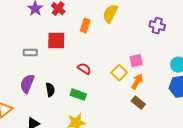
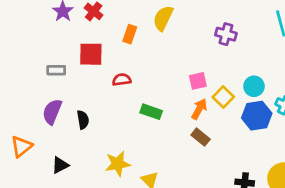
red semicircle: (84, 69) -> (122, 80), moved, turned -40
yellow square: (119, 73) -> (223, 97), moved
green rectangle: (78, 95) -> (151, 112), moved

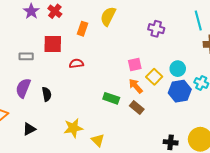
orange arrow: (199, 109) -> (136, 86), turned -70
green rectangle: (151, 112) -> (111, 98), moved

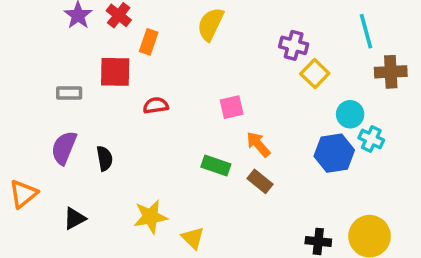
orange rectangle: (82, 29) -> (149, 42), moved
pink square: (135, 65) -> (232, 107), moved
cyan circle: (178, 69) -> (350, 114), moved
yellow square: (154, 77) -> (315, 74), moved

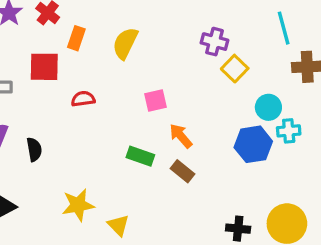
yellow semicircle: (211, 24) -> (125, 43), moved
cyan cross: (371, 139) -> (289, 131), turned -30

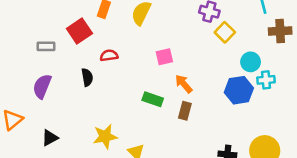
red square: (44, 67) -> (79, 31), turned -35
black semicircle: (34, 149) -> (87, 77), moved
brown rectangle: (182, 171) -> (185, 111), turned 66

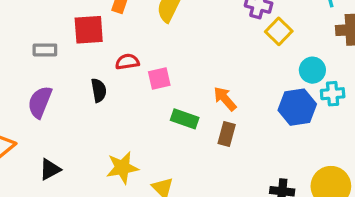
red square: (79, 31) -> (89, 30), turned 30
pink square: (164, 57) -> (159, 79), moved

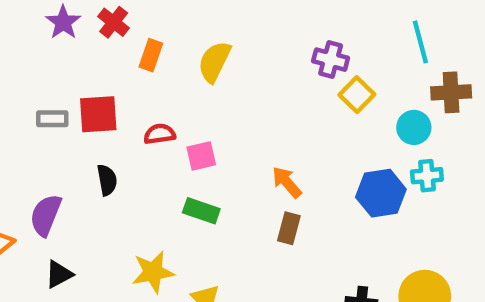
red square: (89, 30) -> (98, 114), moved
cyan circle: (312, 70) -> (414, 127), moved
black semicircle: (99, 90) -> (107, 180), moved
purple semicircle: (40, 102) -> (46, 215), moved
green rectangle: (185, 119) -> (201, 211), moved

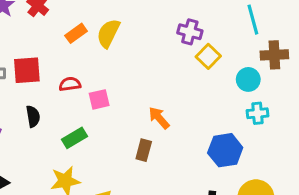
orange rectangle: (151, 55) -> (76, 33), moved, turned 35
blue hexagon: (381, 193) -> (225, 150), moved
green rectangle: (201, 211) -> (75, 138), moved, turned -50
brown rectangle: (289, 228) -> (144, 150), moved

